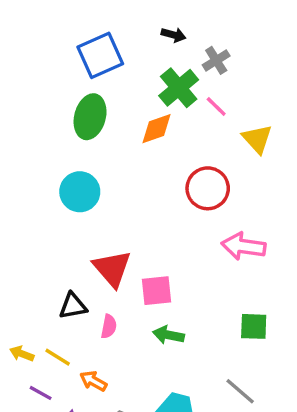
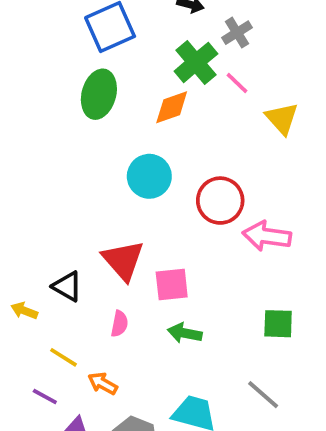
red circle: (208, 188) -> (220, 201), moved
cyan circle: (80, 192) -> (149, 176), moved
black triangle: (73, 306) -> (67, 286), moved, turned 40
yellow arrow: (22, 354) -> (24, 311), moved

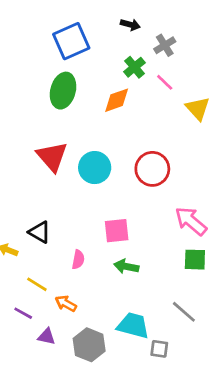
green cross: (196, 62) -> (134, 67), size x0.7
cyan circle: (149, 176) -> (95, 168), moved
pink arrow: (267, 236) -> (191, 221), moved, turned 32
red triangle: (123, 260) -> (52, 157), moved

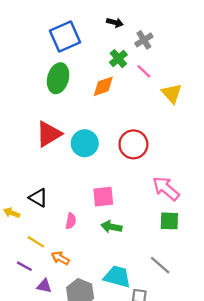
red triangle: (52, 157) -> (49, 134), turned 40

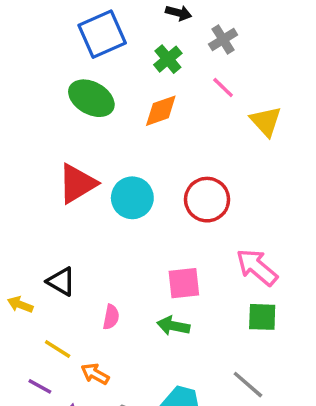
green cross: (118, 59) -> (168, 59), moved
green ellipse: (58, 78) -> (91, 98), turned -76
pink square: (103, 197) -> (184, 283), moved

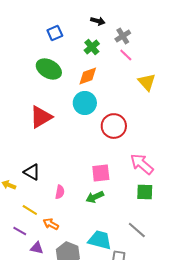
blue square: (102, 34) -> (55, 33), size x0.6
pink line: (223, 88) -> (126, 55), moved
cyan circle: (132, 198) -> (85, 103), moved
green arrow: (173, 326) -> (95, 197), turned -36

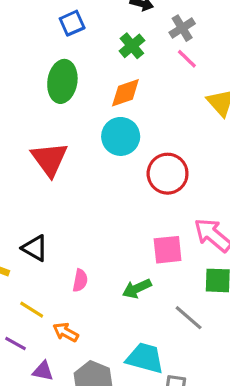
green ellipse: (49, 69) -> (62, 81), turned 70
red triangle: (41, 117) -> (49, 159), turned -35
pink square: (101, 173) -> (168, 250), moved
gray line: (137, 230) -> (189, 318), moved

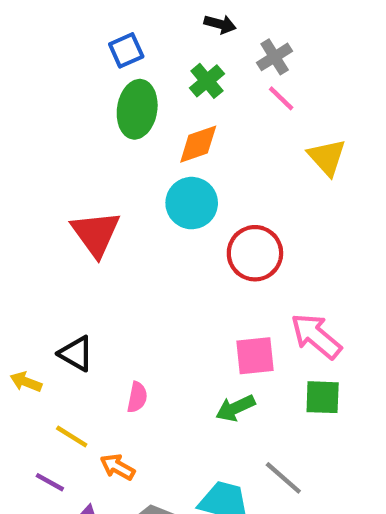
green ellipse: (62, 81) -> (137, 109), moved
green arrow: (137, 289) -> (235, 408), moved
gray line: (189, 318) -> (283, 478), moved

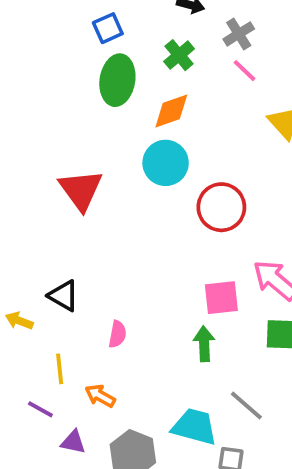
green arrow: (235, 408) -> (204, 344), turned 112
yellow line: (72, 436) -> (60, 369), turned 52

